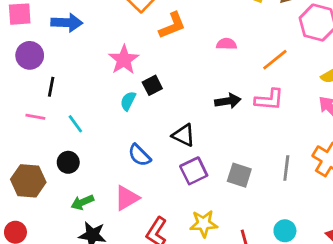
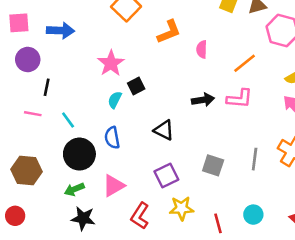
orange L-shape: (172, 25) -> (169, 32), moved
pink semicircle: (226, 44) -> (202, 49), turned -90
blue semicircle: (139, 155) -> (112, 138), moved, turned 35
black circle: (68, 162) -> (79, 154), moved, size x1.6
purple square: (194, 171) -> (166, 175), moved

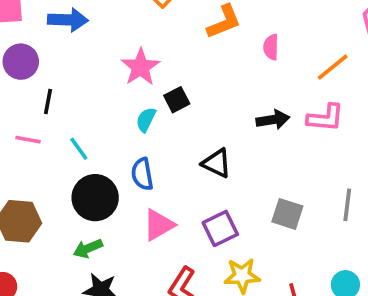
pink triangle: (113, 186) -> (159, 225), moved

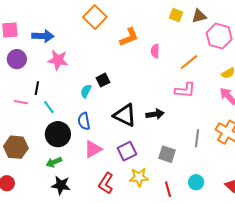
pink star: (140, 67) -> (58, 60), moved, turned -30
black line: (48, 102) -> (37, 88), moved
black arrow: (273, 120) -> (155, 114), moved
black triangle: (217, 163) -> (125, 115), size x1.4
gray square: (287, 214) -> (167, 154), moved

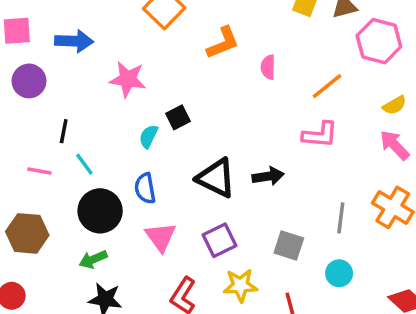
pink star: (58, 60) -> (128, 79), moved
pink line: (21, 102) -> (39, 171), moved
pink triangle: (93, 149) -> (161, 237), turned -36
cyan circle: (196, 182) -> (339, 273), moved

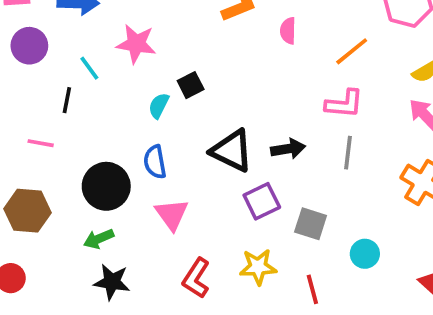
cyan line: (84, 164) -> (89, 68), moved
gray line: (341, 218) -> (348, 153), moved
purple square: (220, 240) -> (262, 201), moved

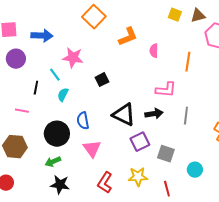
orange line: (352, 51) -> (188, 62), turned -42
cyan line: (89, 68) -> (55, 75), moved
pink L-shape: (344, 104) -> (166, 90), moved
cyan semicircle: (159, 106) -> (63, 95), moved

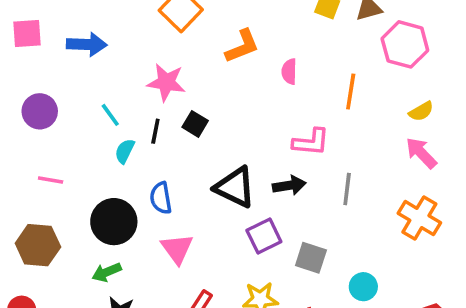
pink star: (73, 58) -> (166, 82), moved
purple circle: (16, 59) -> (40, 111), moved
black square: (102, 80) -> (195, 124), turned -32
black line: (36, 88) -> (155, 131), moved

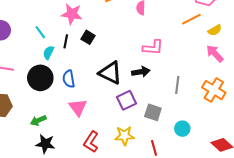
orange line: (351, 91) -> (191, 19), moved, turned 54
gray line: (347, 189) -> (177, 85), moved
black circle: (114, 222) -> (40, 78), moved

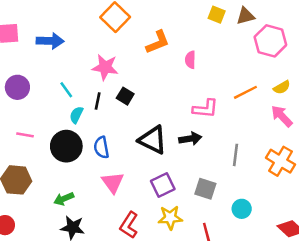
orange line: (191, 19) -> (245, 92), moved
purple square: (127, 100) -> (163, 185), moved

